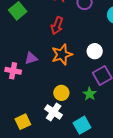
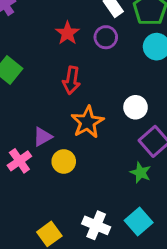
pink cross: (13, 71) -> (19, 161), turned -35
yellow circle: (61, 93) -> (64, 161), moved
white cross: (54, 112) -> (96, 225), moved

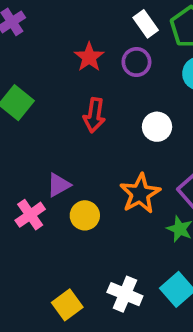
white circle: (136, 107) -> (157, 127), moved
orange star: (88, 122) -> (140, 194), moved

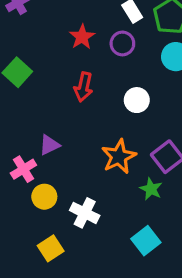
yellow circle: (85, 215) -> (44, 197), moved
white cross: (125, 294) -> (85, 213), moved

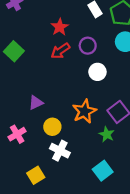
purple circle: (122, 43) -> (88, 46), moved
red arrow: (83, 87) -> (60, 51), moved, turned 42
pink cross: (23, 169) -> (17, 134), moved
yellow circle: (44, 197) -> (52, 127), moved

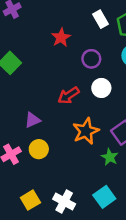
red arrow: (60, 51) -> (69, 95), moved
yellow circle: (52, 127) -> (39, 149), moved
white cross: (60, 151) -> (64, 201), moved

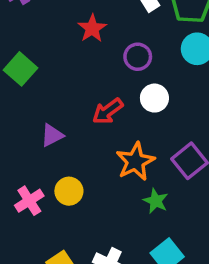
purple triangle: (32, 120) -> (52, 135), moved
green star: (110, 157) -> (156, 201), moved

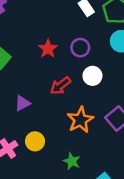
red star: (92, 28) -> (48, 49), moved
green star: (156, 201) -> (72, 161), moved

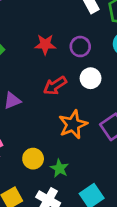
red star: (48, 49) -> (45, 44), turned 30
yellow circle: (35, 141) -> (33, 159), moved

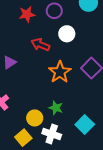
red arrow: (55, 86) -> (40, 45), turned 66
yellow circle: (33, 159) -> (35, 118), moved

